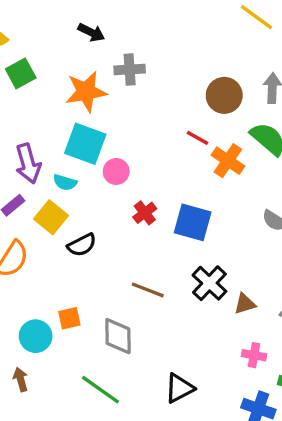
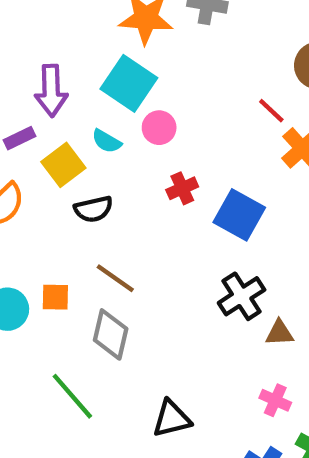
cyan semicircle: (65, 182) -> (107, 141), moved
brown line: (148, 290) -> (115, 278), moved

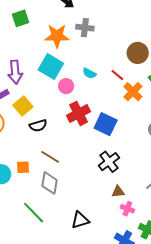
cyan semicircle: (107, 141) -> (89, 73), moved
red cross: (182, 188) -> (78, 113), size x1.6
brown triangle: (279, 333) -> (118, 192), moved

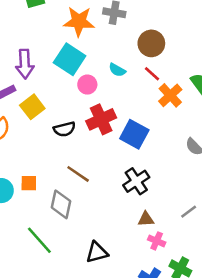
brown circle: (138, 53) -> (151, 43), moved
black semicircle: (38, 126) -> (64, 129), moved
brown line: (50, 157) -> (78, 174), moved

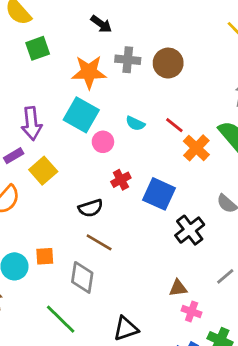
brown circle: (151, 43) -> (168, 63), moved
red cross: (101, 119) -> (121, 180), size x0.6
black semicircle: (64, 129) -> (91, 208), moved
black cross: (136, 181) -> (190, 230), moved

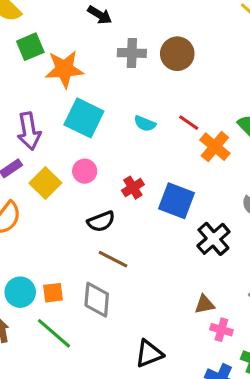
orange star: (89, 72) -> (64, 69), moved
pink circle: (103, 142) -> (85, 171), moved
orange square: (45, 256) -> (53, 293), moved
green line: (61, 319) -> (54, 333), moved

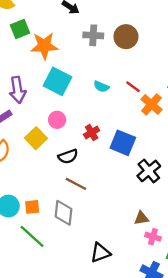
yellow square: (45, 183) -> (36, 138), moved

